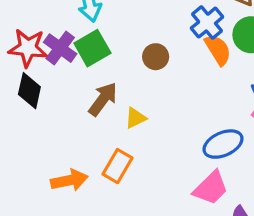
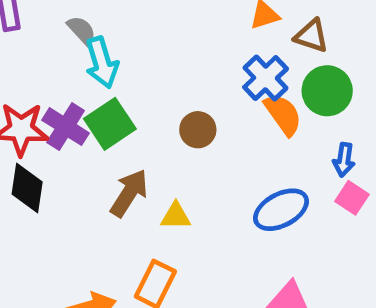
yellow triangle: (135, 118) -> (176, 216), turned 30
blue ellipse: (223, 144) -> (281, 210), moved

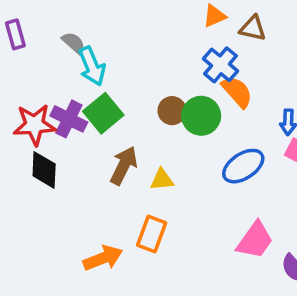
green circle: (327, 91) -> (201, 116), moved

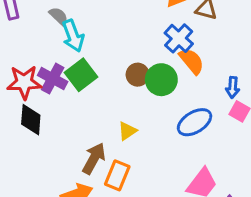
brown arrow: (124, 165) -> (94, 158), moved
yellow triangle: (162, 180) -> (127, 131), turned -30

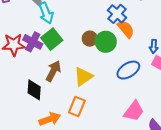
black diamond: (31, 120) -> (34, 90), moved
yellow triangle: (127, 131) -> (83, 76), size x1.5
brown arrow: (94, 158) -> (53, 71), moved

